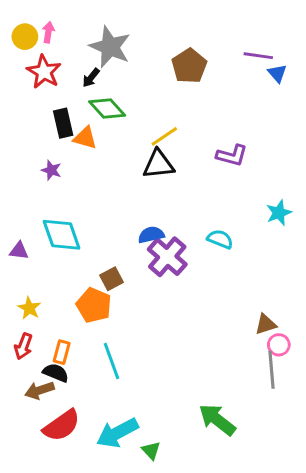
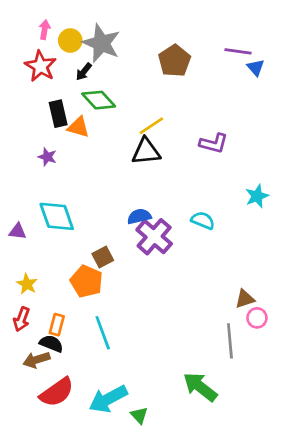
yellow circle: (25, 37) -> (70, 40), moved
gray line: (271, 370) -> (230, 341), moved

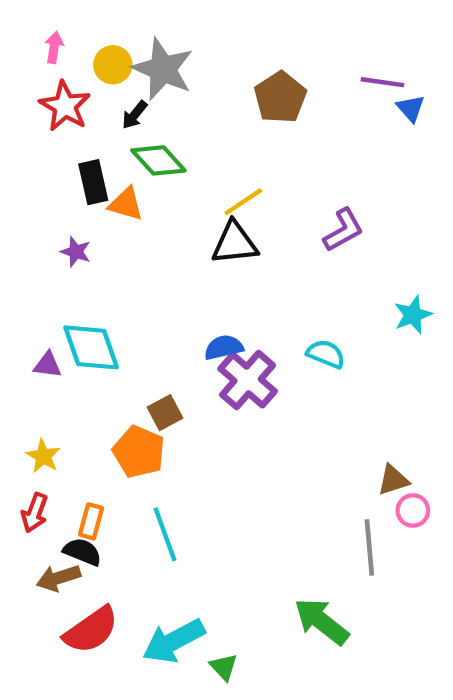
pink arrow: (45, 30) -> (54, 47), moved
purple L-shape: (214, 143) -> (343, 230), turned -44
purple triangle: (17, 231) -> (48, 365), moved

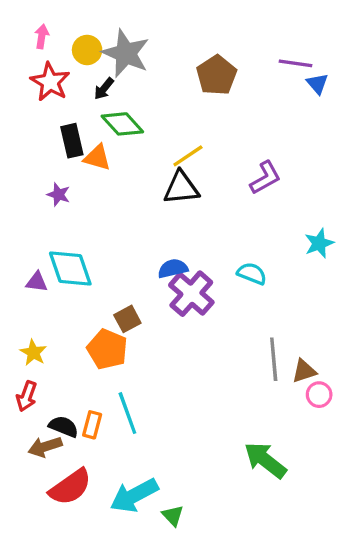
orange rectangle: (91, 521) -> (92, 425), moved
gray line: (369, 547) -> (274, 359), moved
green arrow: (322, 621) -> (265, 460), moved

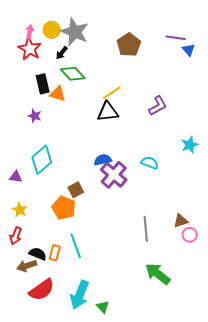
pink arrow: (42, 37) -> (30, 32), moved
cyan diamond: (70, 268) -> (42, 160), turned 68
purple triangle: (37, 282) -> (16, 177), moved
gray line: (274, 359) -> (146, 229), moved
cyan arrow: (134, 495) -> (80, 295), turned -40

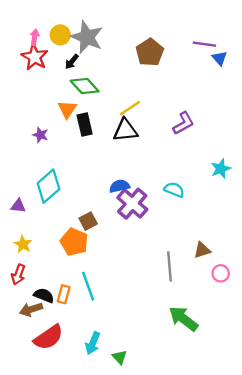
black rectangle: (43, 84) -> (85, 124), moved
orange triangle: (58, 94) -> (67, 109), turned 48
brown triangle: (181, 221) -> (202, 250), moved
cyan arrow: (80, 295) -> (93, 343), size x0.7

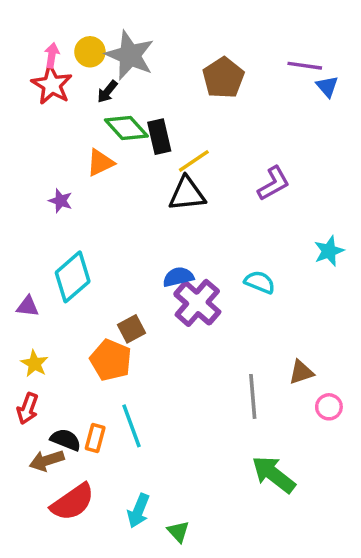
orange triangle: (67, 109) -> (100, 163), turned 30
black rectangle: (85, 124) -> (159, 137), moved

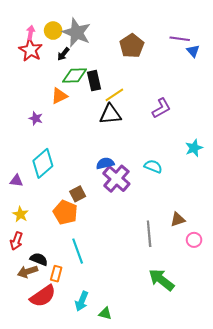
green diamond: (126, 128) -> (75, 75), turned -50
orange rectangle: (95, 438) -> (56, 274), moved
green triangle: (178, 532) -> (105, 313), turned -32

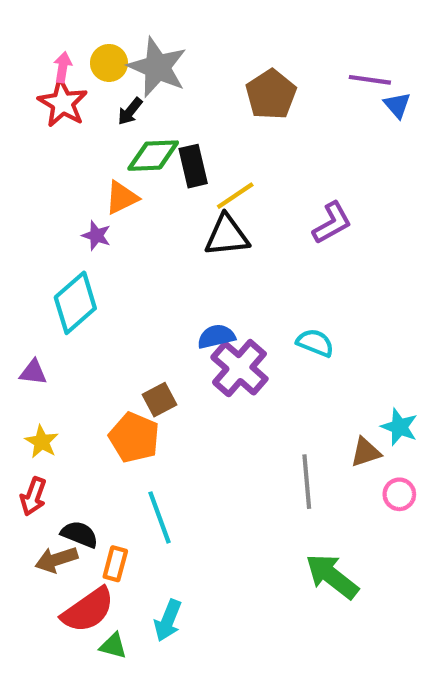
purple star: (36, 118) -> (96, 236), moved
cyan star: (194, 148) -> (399, 427), moved, turned -30
cyan diamond: (43, 163) -> (75, 303), moved
green triangle: (105, 313) -> (113, 646), moved

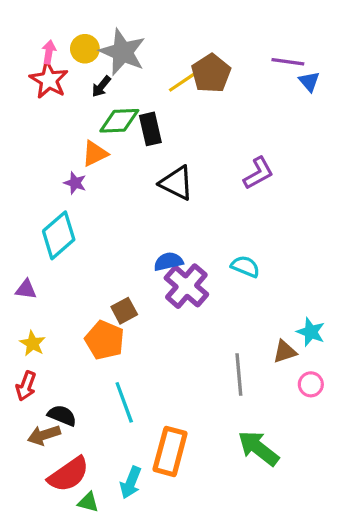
yellow line: (235, 196) -> (183, 81), moved
black triangle: (227, 236) -> (177, 183), turned 33
orange rectangle: (115, 564) -> (170, 451), moved, size x1.8

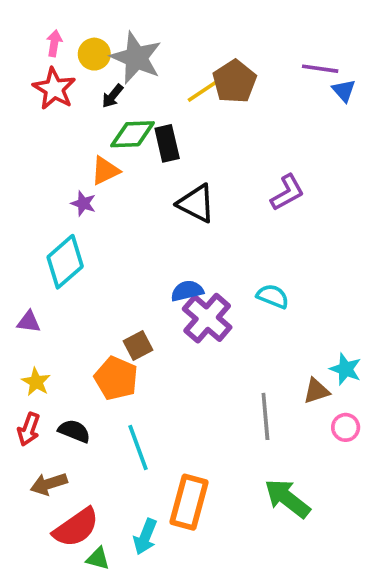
pink arrow: (49, 52) -> (54, 43), moved
black semicircle: (62, 415) -> (74, 431), moved

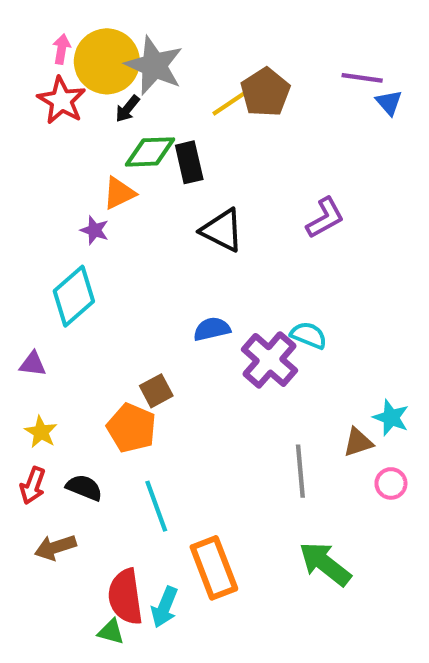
yellow circle: (94, 54) -> (107, 61), size x1.8
purple cross: (207, 318) -> (269, 360), moved
orange rectangle: (189, 502) -> (214, 568), turned -36
red semicircle: (76, 528) -> (125, 597), moved, turned 117

